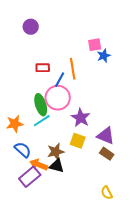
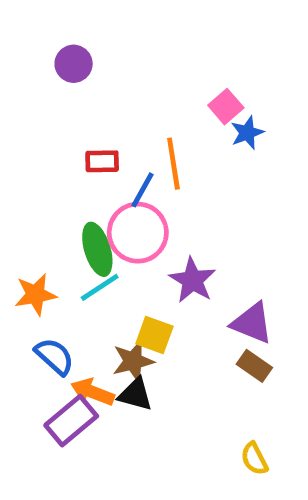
pink square: (95, 45) -> (226, 107), turned -32
yellow square: (78, 141) -> (154, 335), moved

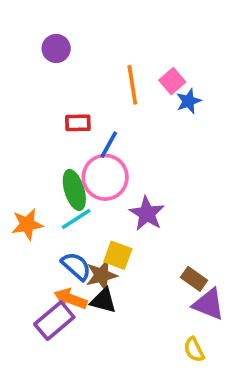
orange line: (173, 164) -> (132, 85), moved
purple triangle: (252, 323) -> (209, 304), moved
blue semicircle: (55, 356) -> (76, 266), moved

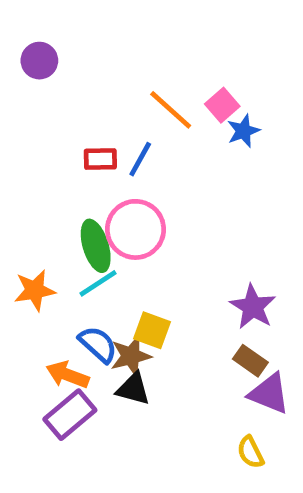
purple circle: (56, 48) -> (39, 61), moved
orange line: (132, 85) -> (171, 110), turned -39
blue line: (109, 145) -> (140, 159), moved
purple star: (147, 214) -> (253, 307), moved
orange arrow: (71, 299) -> (68, 375), moved

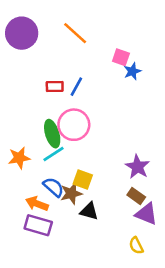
purple circle: (39, 61) -> (22, 33), size x1.6
pink square: (222, 105) -> (121, 57), turned -30
orange line: (171, 110) -> (75, 33), moved
black triangle: (133, 389) -> (89, 211), moved
purple rectangle: (70, 415) -> (38, 225), turned 56

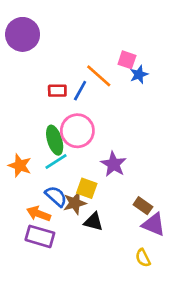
orange line: (75, 33) -> (99, 76), moved
orange star: (19, 158) -> (20, 166), turned 30
purple star: (137, 167) -> (114, 164), moved

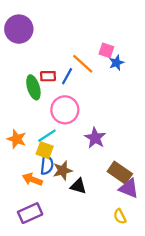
green ellipse: (55, 140) -> (33, 87), moved
yellow square: (87, 188) -> (45, 150), moved
blue semicircle: (56, 196) -> (47, 165), turned 54
brown rectangle: (143, 206) -> (120, 173), size x1.5
purple rectangle: (40, 236) -> (30, 213), moved, turned -40

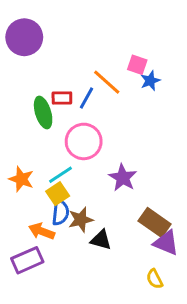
yellow square: (45, 150) -> (58, 194), turned 36
purple rectangle: (30, 213) -> (27, 260), moved

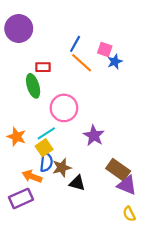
red rectangle: (62, 98) -> (43, 67), moved
blue line: (87, 98) -> (75, 44), moved
yellow semicircle: (155, 279) -> (129, 214), moved

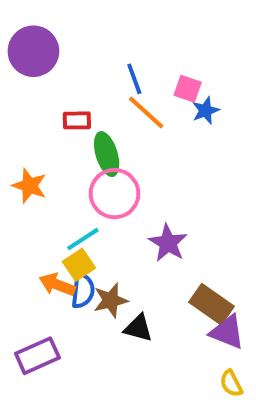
blue line: (75, 44) -> (134, 79), turned -49
green ellipse: (33, 86) -> (107, 154), moved
orange star: (17, 137) -> (29, 186), moved
orange arrow: (32, 176) -> (57, 285), moved

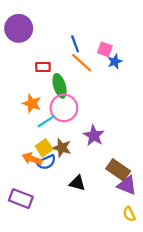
orange star: (29, 186) -> (32, 104), moved
cyan line: (83, 239) -> (46, 121), moved
blue semicircle: (83, 290) -> (46, 162), turned 60
brown star: (111, 300) -> (62, 148), moved, turned 30
purple rectangle: (37, 356) -> (21, 199), turned 45

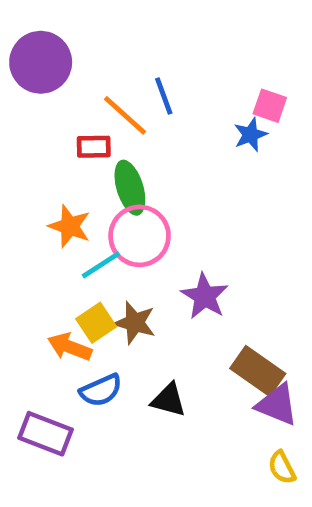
pink square: (105, 49) -> (270, 106), moved
orange line: (82, 63) -> (125, 115), moved
blue semicircle: (46, 162) -> (101, 390), moved

